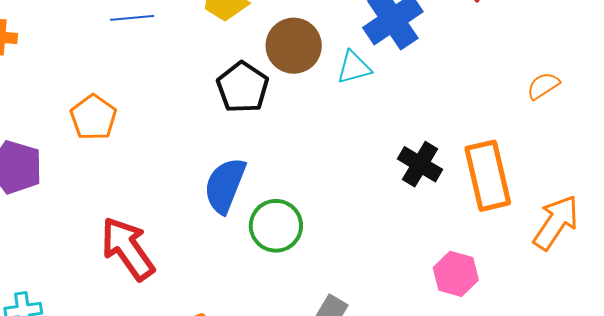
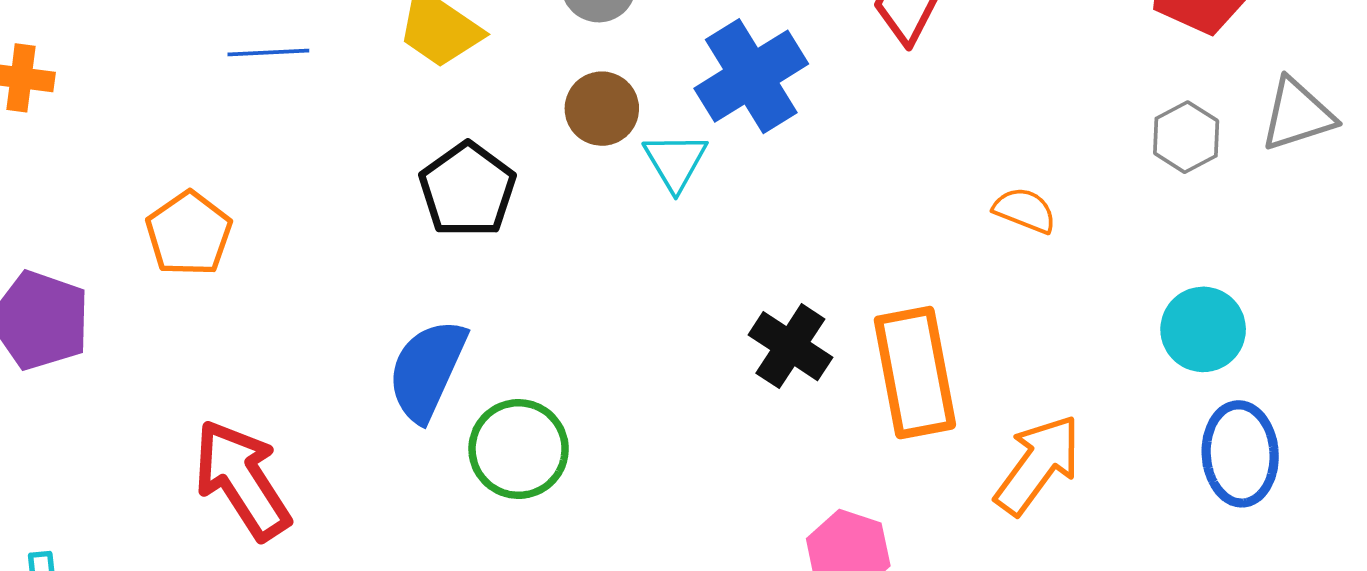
brown circle: (294, 46) -> (602, 109), moved, size x0.7
cyan triangle: (354, 67) -> (675, 162), turned -48
orange semicircle: (543, 86) -> (1025, 210), turned 52

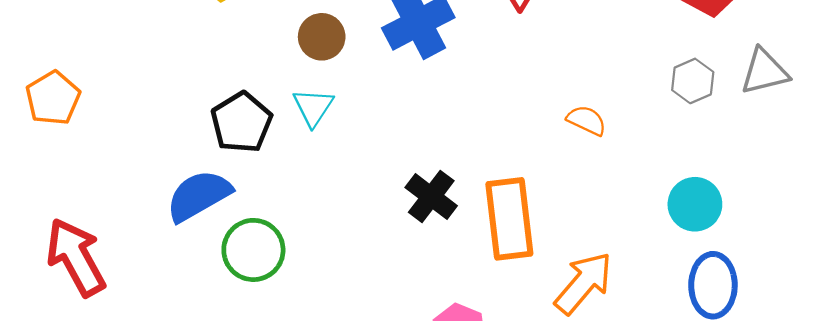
cyan triangle: (675, 162) -> (313, 107), moved
black pentagon: (468, 190) -> (241, 122), moved
blue semicircle: (427, 370) -> (199, 196), turned 32

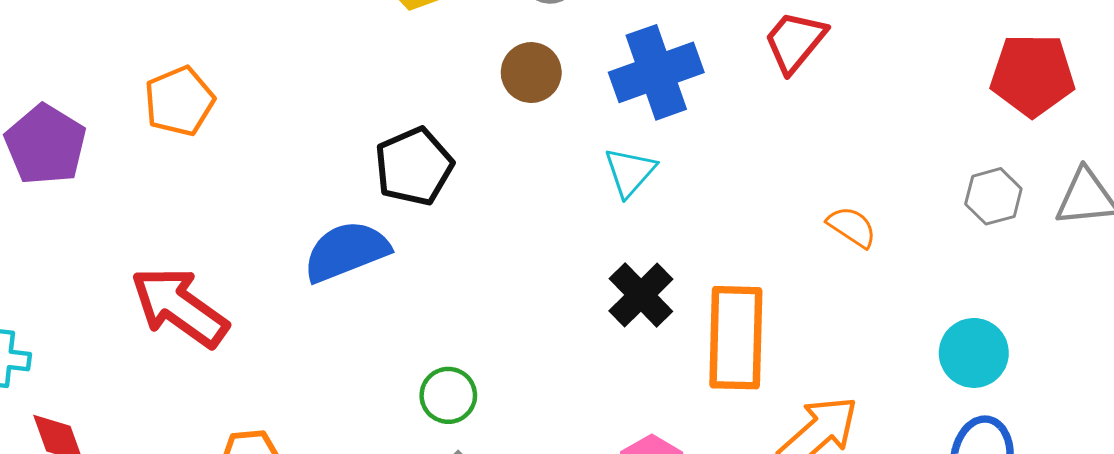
cyan triangle: (313, 107) -> (630, 172), moved
green circle: (253, 250) -> (448, 395), moved, size x0.7
red arrow: (76, 257) -> (179, 307), turned -34

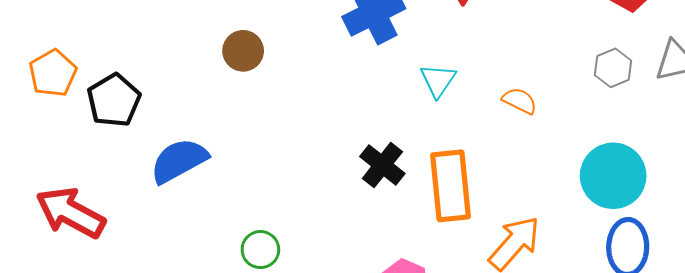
brown circle: (531, 73) -> (243, 51), moved
black pentagon: (414, 166) -> (114, 100), moved
cyan triangle: (630, 172) -> (438, 80), moved
cyan circle: (974, 353) -> (613, 176), size x1.4

